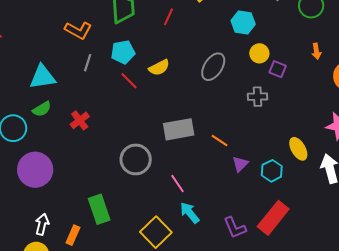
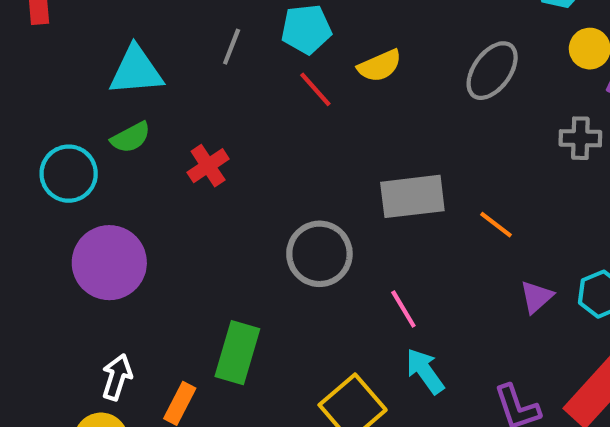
purple triangle: (240, 164) -> (537, 297), moved
green rectangle: (99, 209) -> (237, 353), turned 32

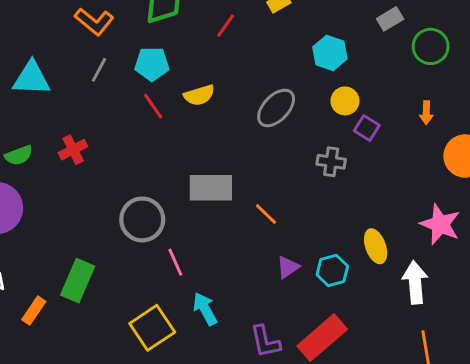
green semicircle: (131, 137) -> (19, 155), moved
pink line: (403, 309) -> (175, 262), moved

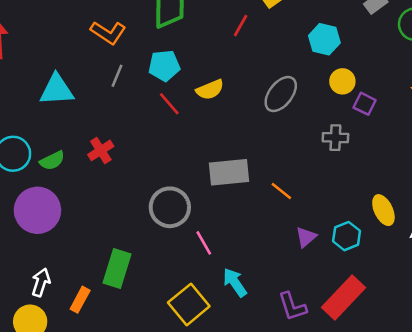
red line: (226, 26) -> (241, 26), moved

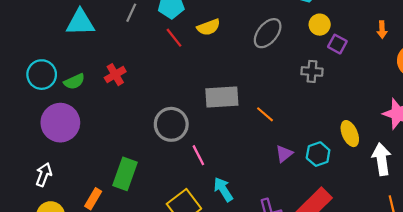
white arrow: (41, 282) -> (44, 175), moved

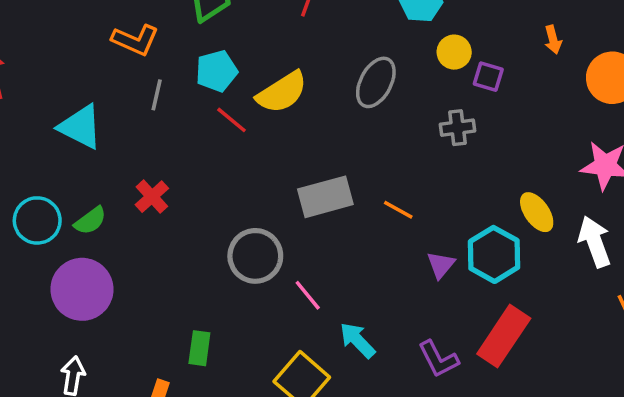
cyan triangle: (80, 22) -> (80, 127), turned 40
yellow semicircle: (209, 27) -> (282, 92), size x1.4
cyan hexagon: (318, 154) -> (494, 254), size x1.4
green rectangle: (125, 174) -> (199, 348), size x0.7

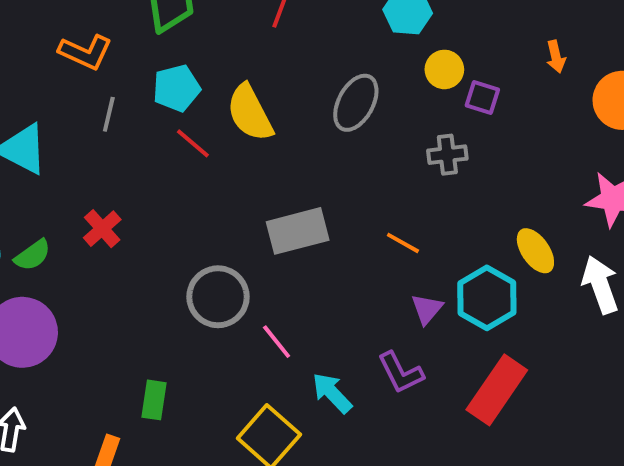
yellow semicircle: (282, 92) -> (250, 113), turned 94
orange line: (398, 210) -> (403, 243), moved
purple L-shape: (438, 359) -> (401, 373), moved

